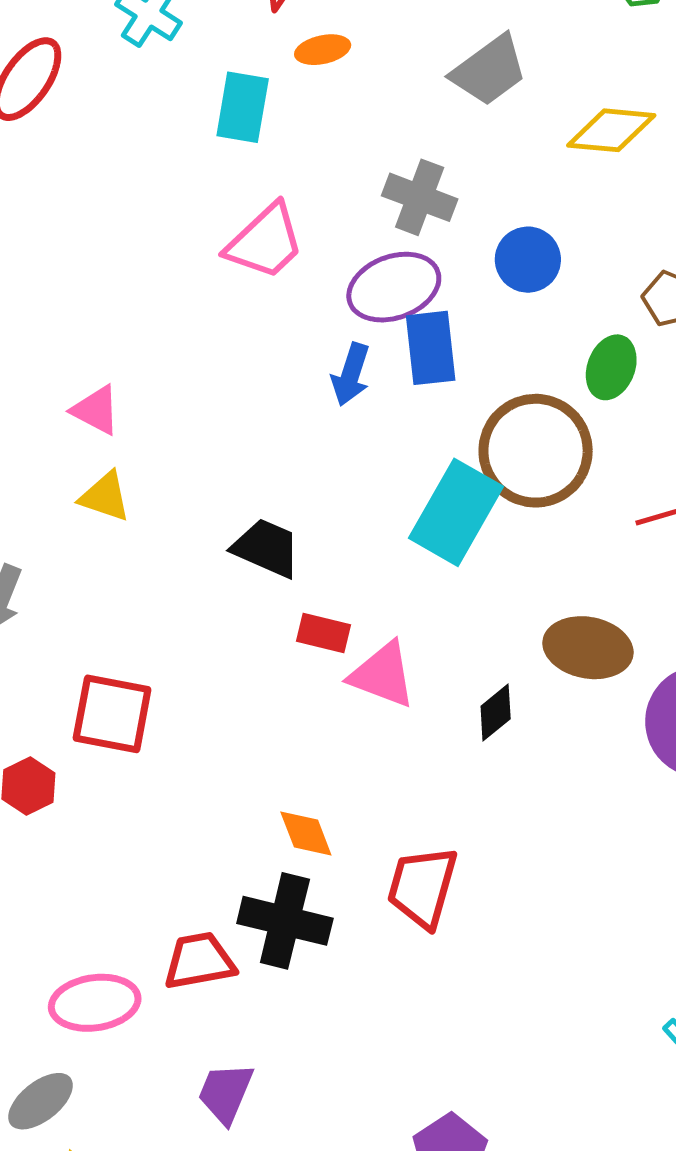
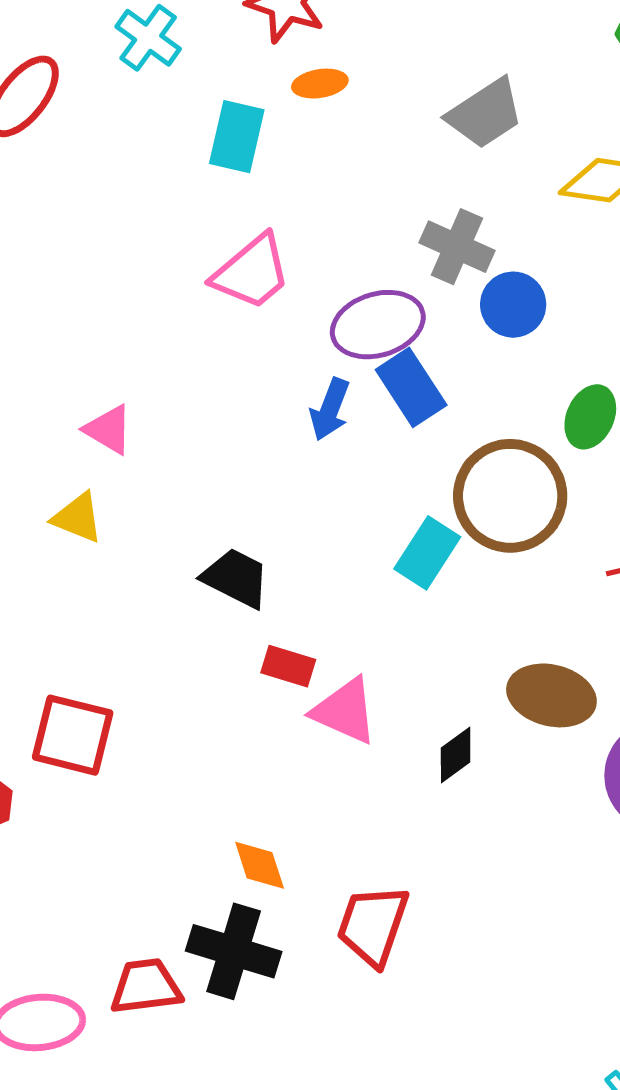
gray cross: (420, 197) -> (457, 247), moved
blue rectangle: (431, 348) -> (411, 387), turned -30
pink triangle: (96, 410) -> (108, 430), moved
cyan rectangle: (456, 512) -> (427, 553), size x0.7

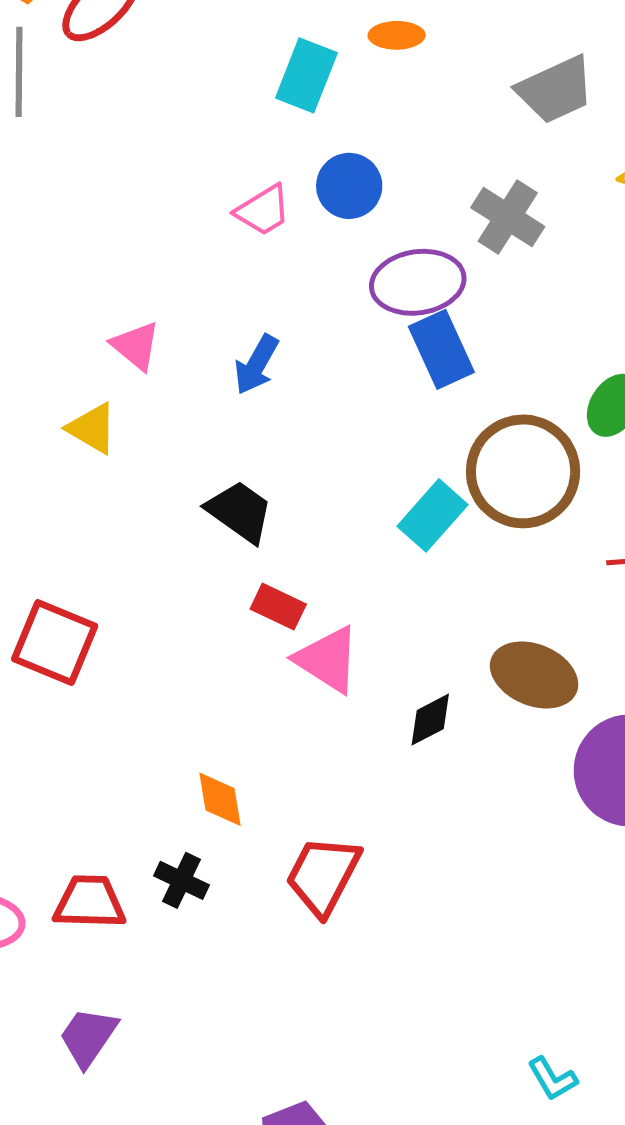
pink trapezoid: (252, 272) -> (263, 210), moved, size x0.7
blue circle: (513, 305) -> (349, 186), moved
blue arrow: (330, 409) -> (256, 365), moved
black cross: (234, 951) -> (182, 880), size x0.6

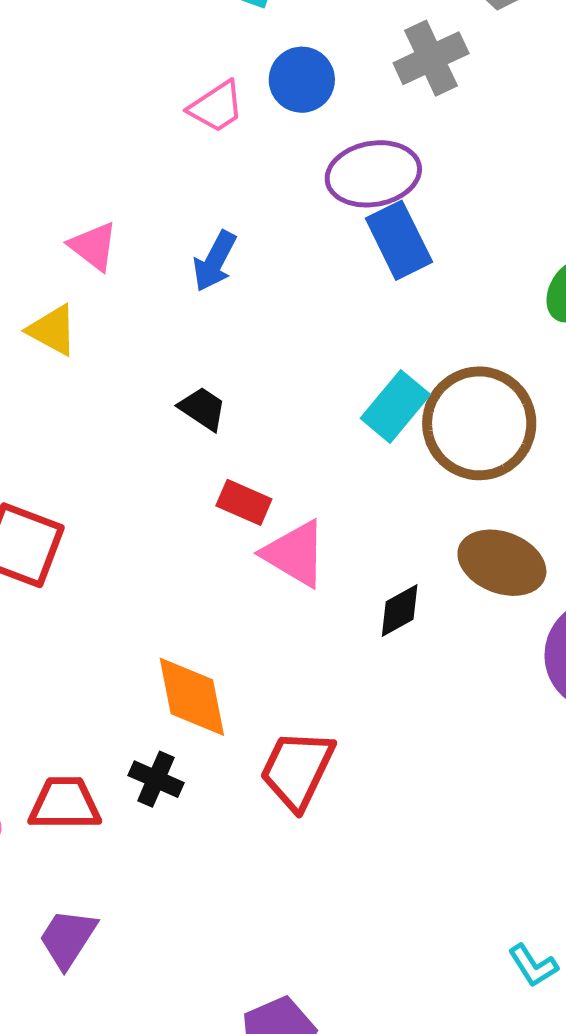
gray cross: (508, 217) -> (431, 58), moved, turned 34
brown circle: (523, 471) -> (479, 423), moved
black trapezoid: (240, 512) -> (203, 409), size x0.7
orange diamond: (220, 799) -> (192, 697), size x1.5

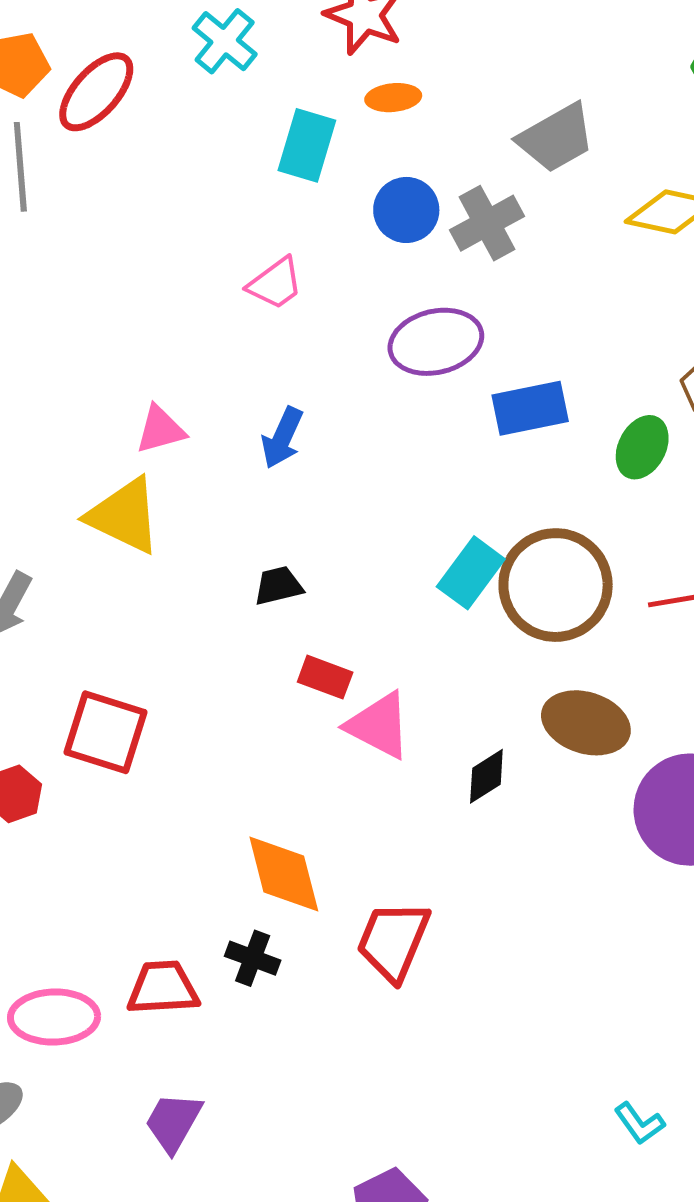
blue circle: (302, 80) -> (406, 210), moved
blue rectangle: (399, 240) -> (530, 408), moved, turned -72
pink triangle: (93, 246) -> (160, 430), turned -50
yellow triangle: (52, 330) -> (124, 516), size x1.5
black trapezoid: (203, 409) -> (278, 586), turned -44

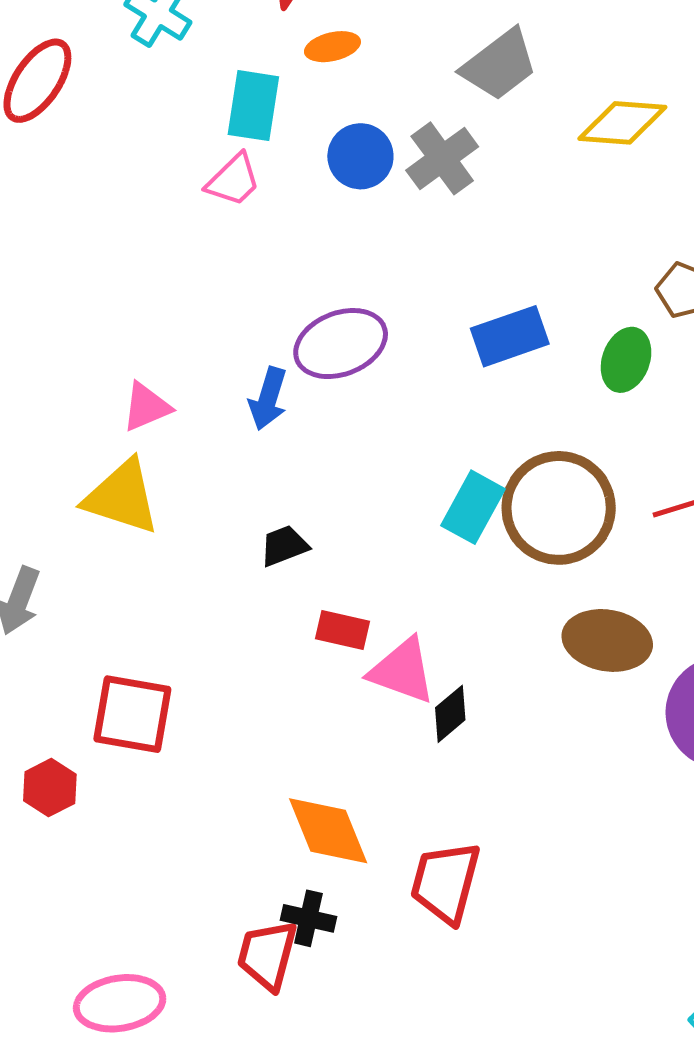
pink trapezoid: (275, 284) -> (233, 180), moved
purple ellipse: (436, 342) -> (341, 344), moved
black diamond: (486, 776) -> (450, 714), moved
red trapezoid: (163, 988) -> (267, 955), moved, turned -64

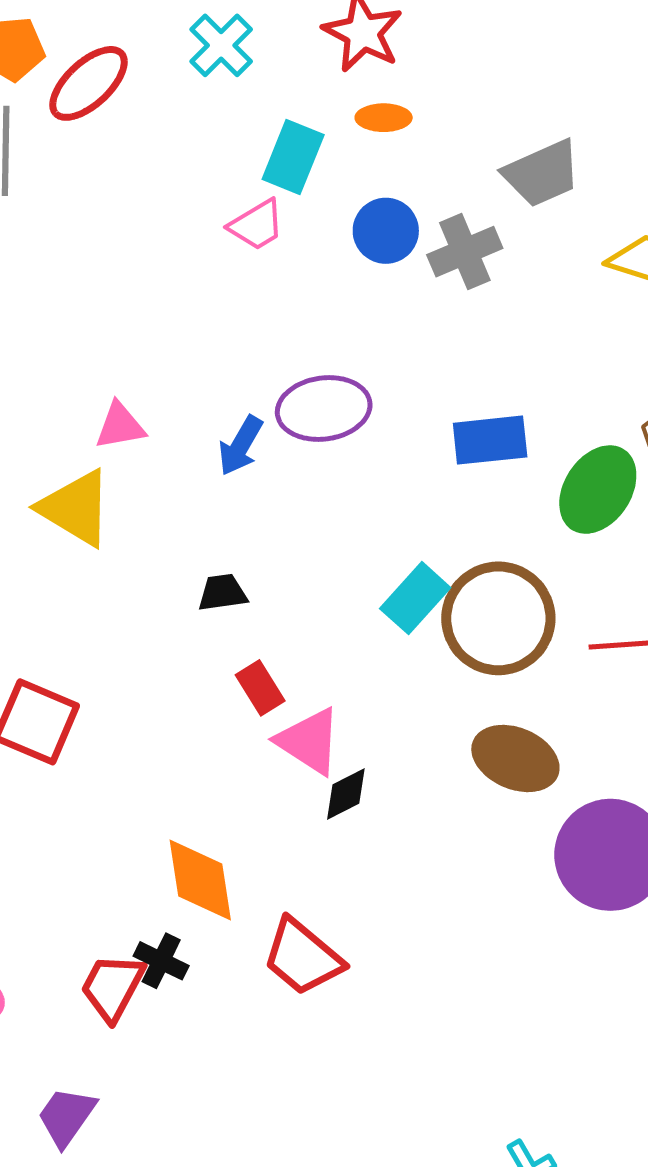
green ellipse: (626, 360) -> (598, 490), size x1.4
red rectangle: (343, 630) -> (260, 688), turned 32
red trapezoid: (445, 882) -> (303, 957), turned -78

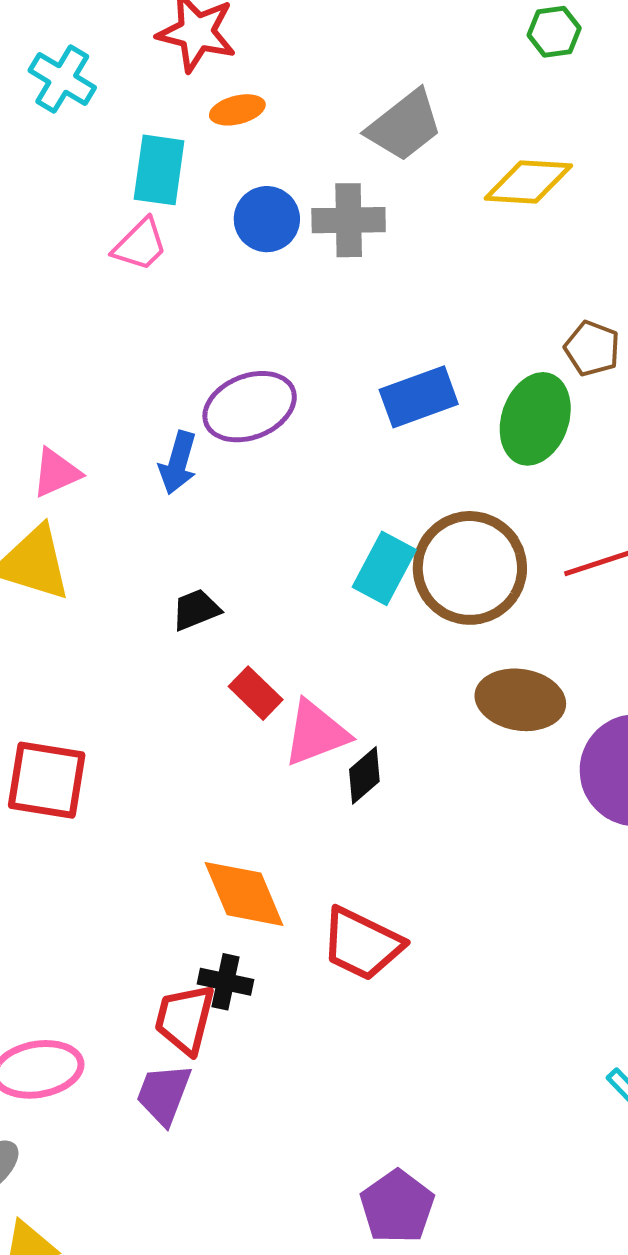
gray cross: (465, 252) -> (349, 220), turned 36
pink triangle: (309, 741) -> (316, 733), turned -40
purple trapezoid: (66, 1116) -> (164, 1094), moved

